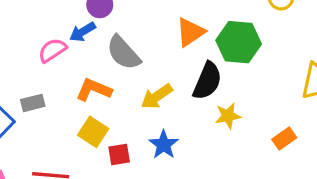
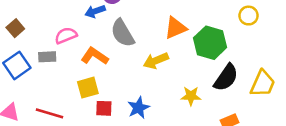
pink semicircle: (52, 50) -> (66, 35), moved
black semicircle: (207, 81) -> (226, 78), moved
yellow arrow: (157, 96) -> (156, 61), moved
yellow square: (93, 132) -> (88, 88), turned 30

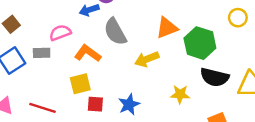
black semicircle: (226, 78) -> (215, 77), turned 68

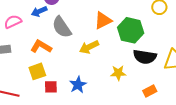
pink semicircle: (60, 33) -> (13, 22), moved

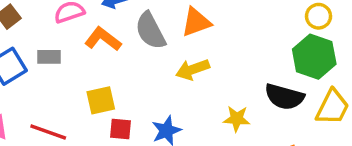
orange triangle: (103, 20) -> (196, 22), moved
green hexagon: (131, 30) -> (314, 57), moved
orange L-shape: (41, 47) -> (103, 39), moved

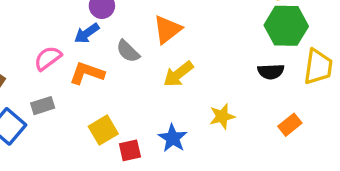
gray semicircle: (150, 31) -> (128, 51), size x0.7
black semicircle: (284, 97) -> (271, 72), size x0.7
yellow star: (237, 119) -> (222, 116), moved

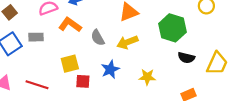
green hexagon: (286, 26) -> (172, 28), moved
gray semicircle: (128, 51) -> (98, 38), moved
blue star: (173, 138) -> (110, 69), moved

